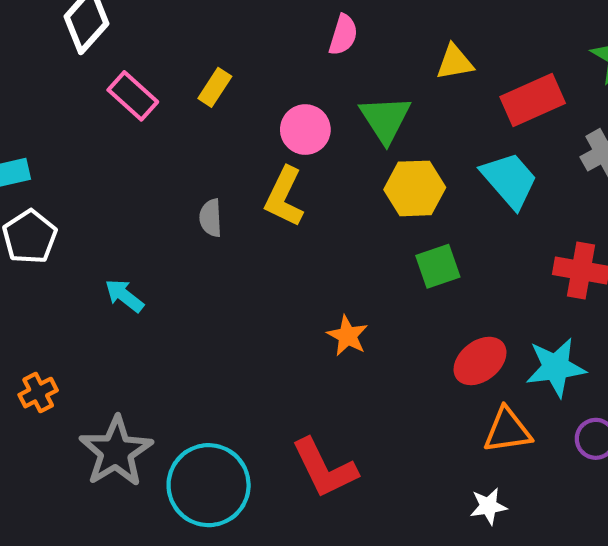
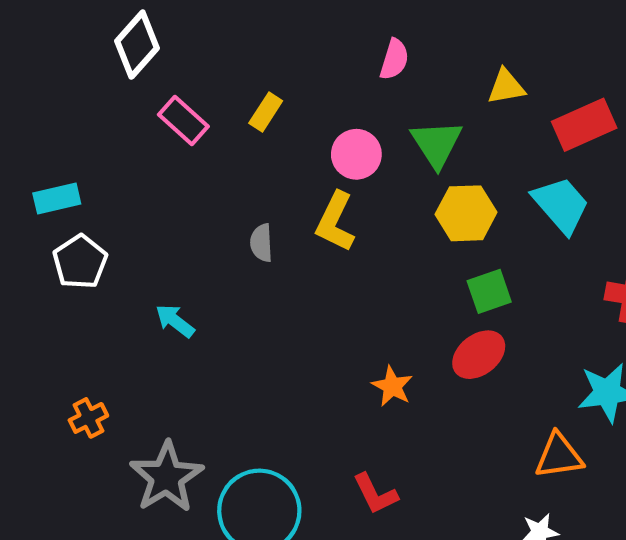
orange star: (347, 336) -> (392, 386), moved
red ellipse: (480, 361) -> (479, 355), moved
red L-shape: (324, 468) -> (375, 494), size x0.7

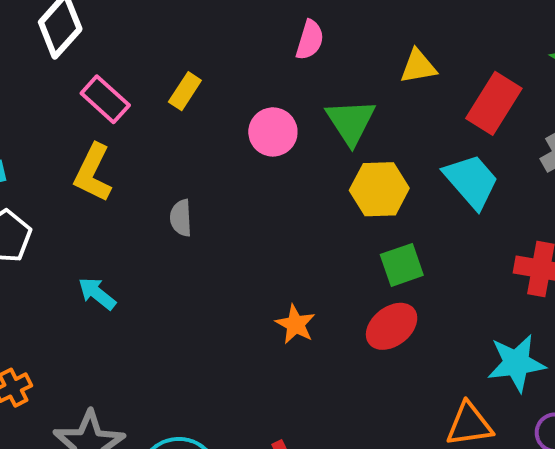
red rectangle: (584, 125) -> (494, 103), turned -34
yellow L-shape: (335, 222) -> (93, 173), moved
orange star: (392, 386) -> (295, 324), moved

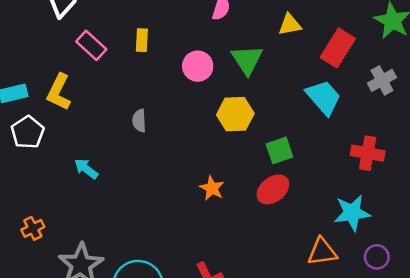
yellow rectangle: (185, 91) -> (142, 40), turned -30
yellow L-shape: (93, 173) -> (59, 92), moved
yellow hexagon: (379, 189) -> (235, 114), moved

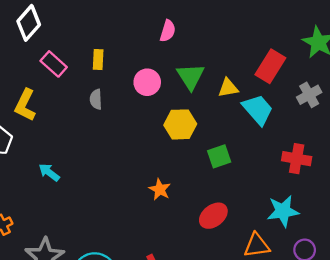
yellow triangle: (290, 25) -> (228, 88), moved
gray semicircle: (139, 121) -> (96, 99), moved
red ellipse: (273, 189) -> (213, 216), moved

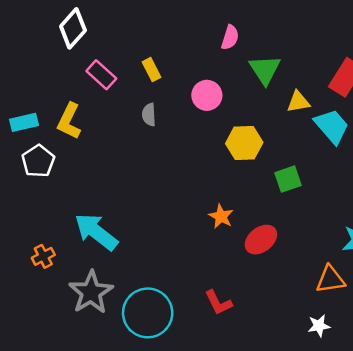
yellow rectangle: (98, 59) -> (151, 70), turned -30
green triangle: (191, 77) -> (265, 70), moved
cyan arrow: (49, 172) -> (96, 232), moved, size x1.8
red ellipse: (213, 216) -> (261, 240), moved

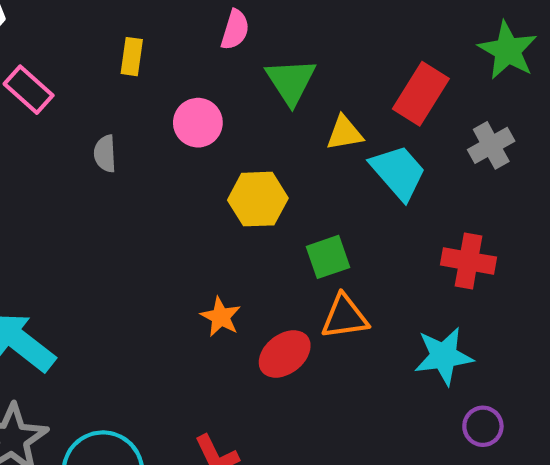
yellow rectangle: (151, 70) -> (132, 57), moved, turned 35
orange triangle: (330, 279) -> (345, 317), moved

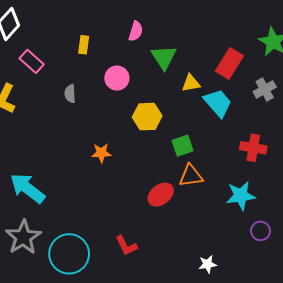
orange star: (221, 317) -> (101, 153), moved, turned -30

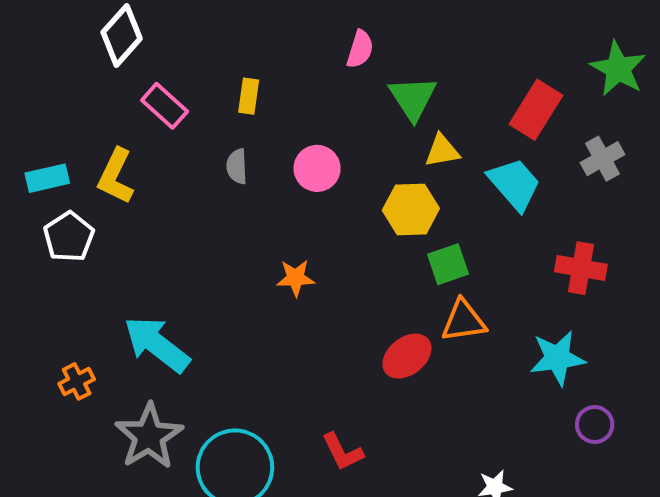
yellow rectangle: (84, 45) -> (249, 96), moved
pink circle: (117, 78) -> (317, 168), moved
yellow triangle: (191, 83) -> (442, 151), moved
yellow hexagon: (147, 117) -> (411, 209), moved

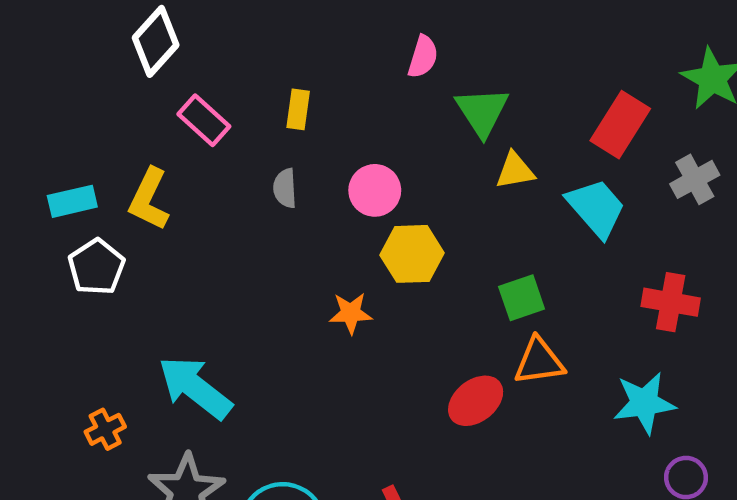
yellow hexagon: (411, 209) -> (412, 254), moved

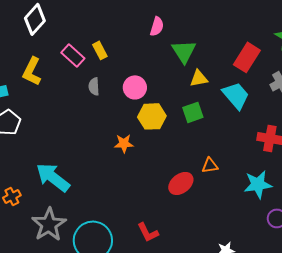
yellow rectangle: (298, 109) -> (100, 50), turned -36
pink rectangle: (204, 120) -> (73, 55), moved
yellow L-shape: (149, 199) -> (32, 71), moved
green square: (522, 298) -> (193, 112), moved
orange triangle: (539, 361) -> (210, 165), size x0.7

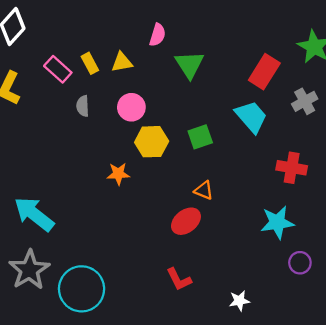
yellow triangle: (199, 78) -> (122, 62), moved
orange triangle: (210, 165) -> (204, 190), moved, turned 30
red L-shape: (148, 232) -> (179, 279), moved

